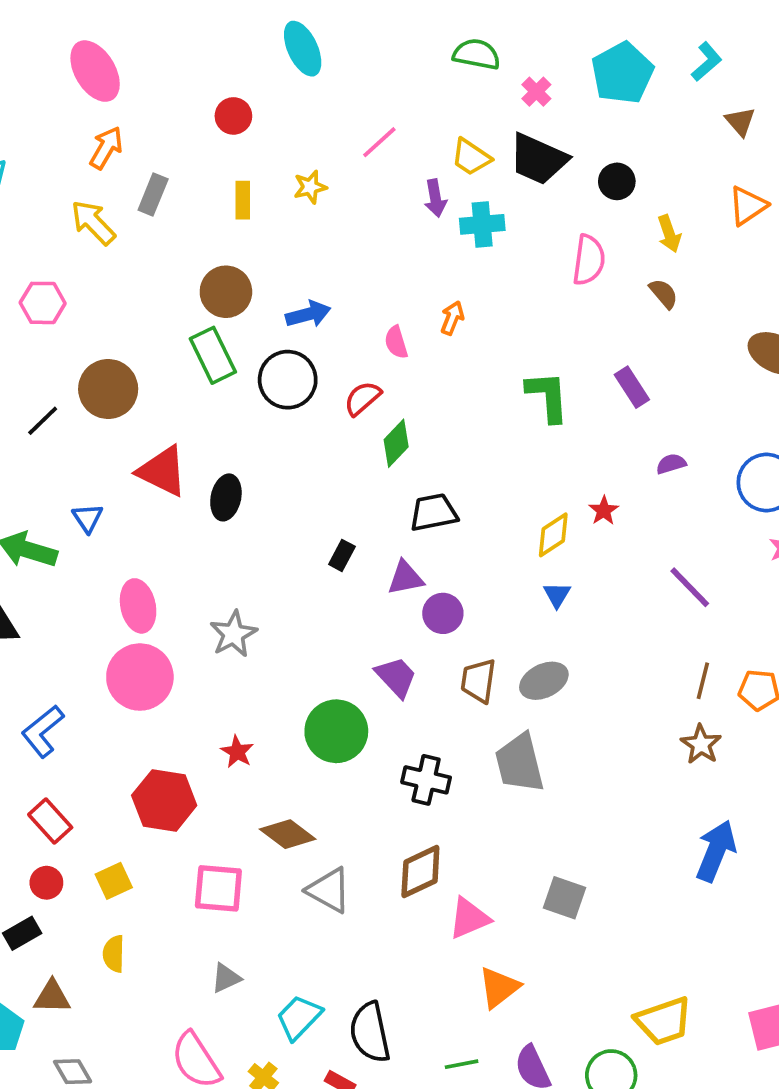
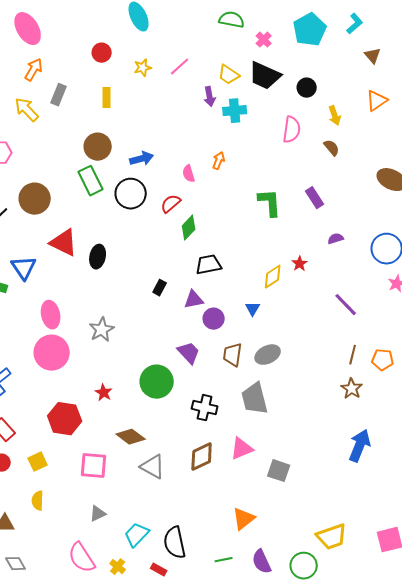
yellow star: (310, 187) -> (143, 68), moved
blue triangle: (88, 518) -> (24, 268), size x1.5
blue triangle: (557, 595) -> (253, 309), moved
pink triangle: (469, 918) -> (242, 449), moved

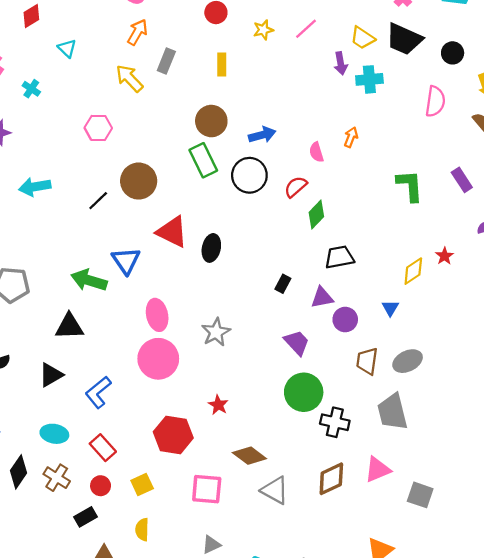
purple trapezoid: (189, 353) -> (297, 343), moved
green circle: (157, 382) -> (304, 392), moved

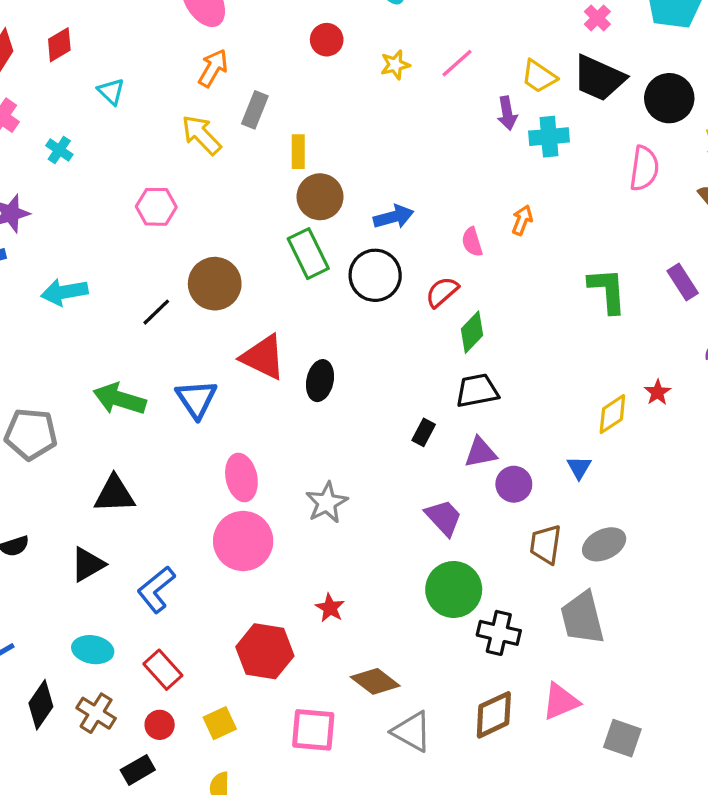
black circle: (453, 53) -> (669, 98), size x1.5
yellow rectangle: (222, 64) -> (298, 152), moved
black trapezoid: (339, 257) -> (477, 391), moved
green arrow: (89, 280) -> (119, 399), moved

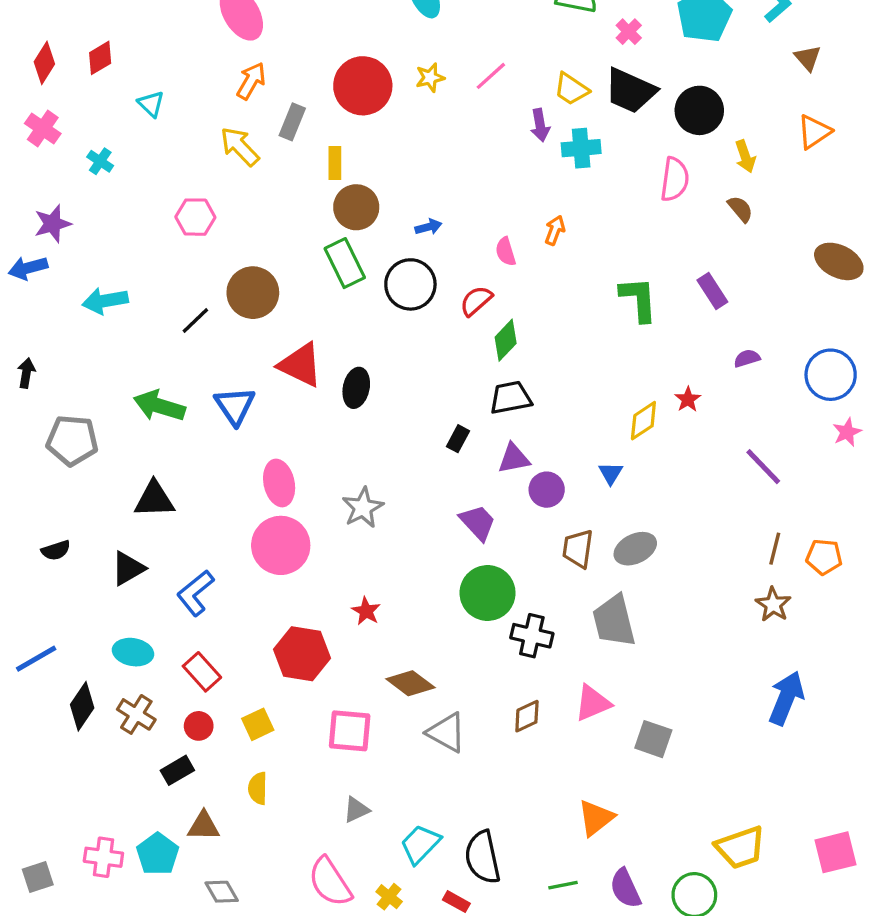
red circle: (327, 40) -> (363, 86), moved, size x1.8
blue arrow: (394, 217) -> (428, 227), size x0.7
brown diamond: (494, 715) -> (527, 716), size x0.7

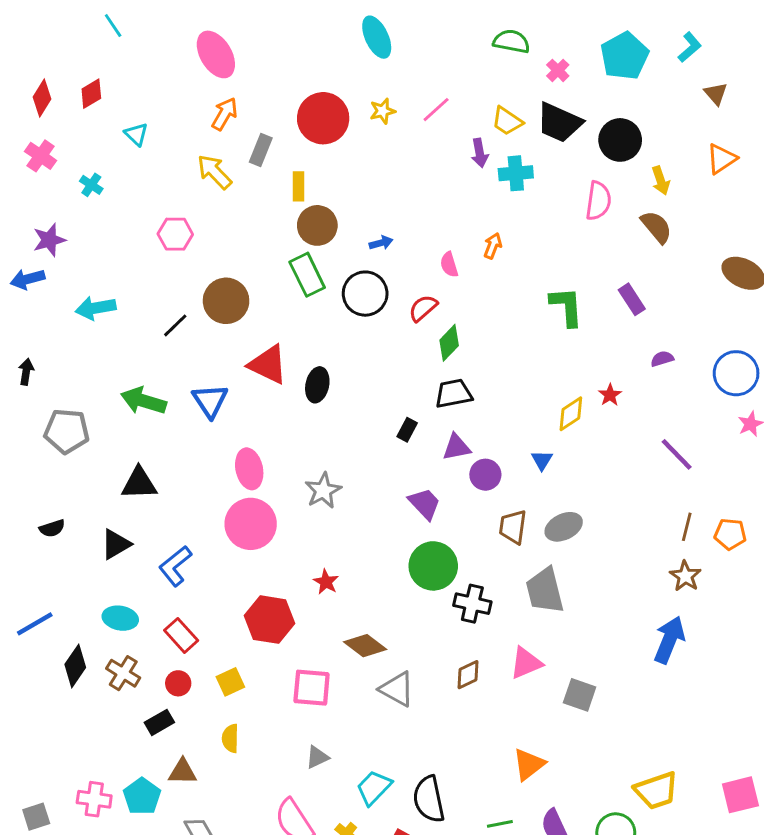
brown semicircle: (740, 209) -> (656, 227), size x1.4
blue arrow: (786, 698) -> (669, 640), moved

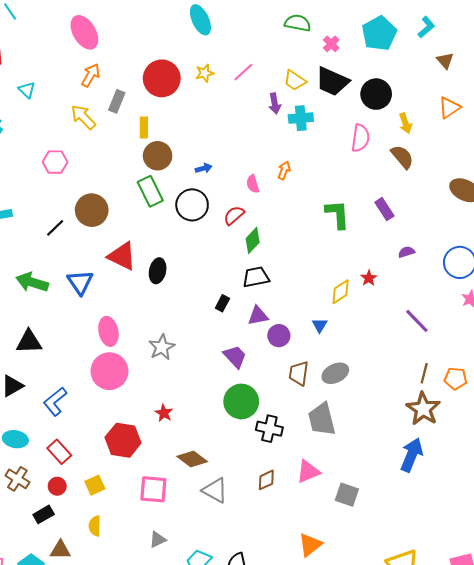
brown star: (685, 576) -> (423, 409), size x1.5

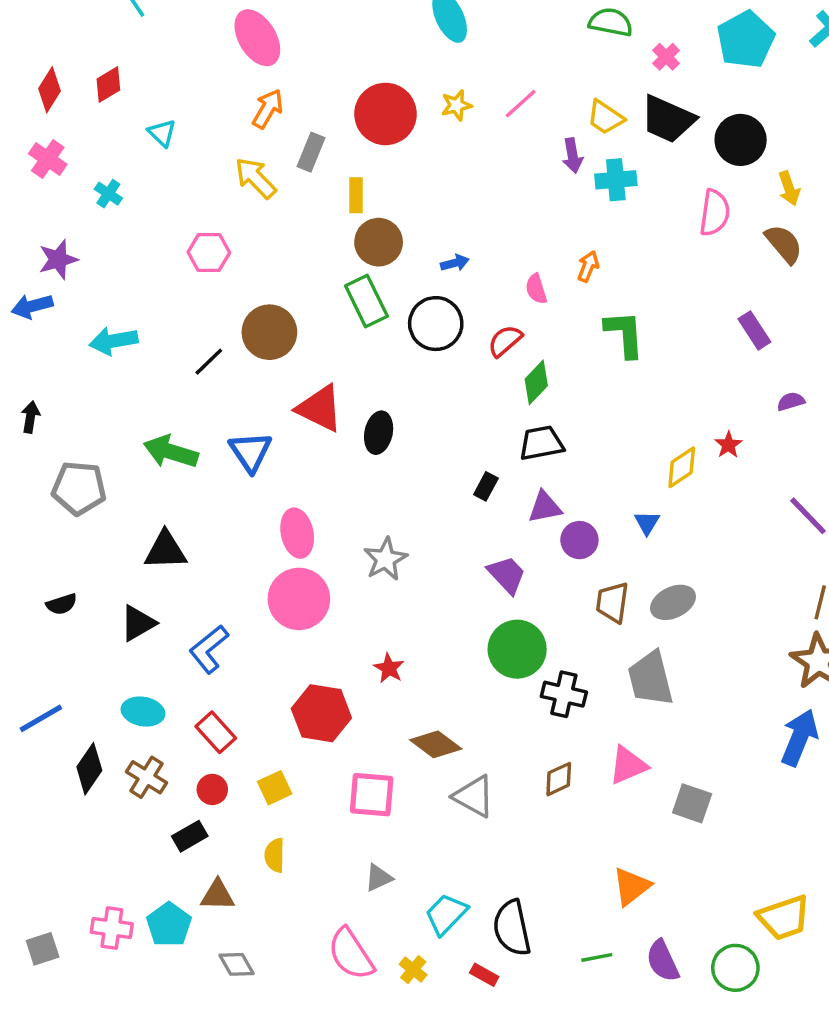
green L-shape: (337, 214) -> (625, 334), moved

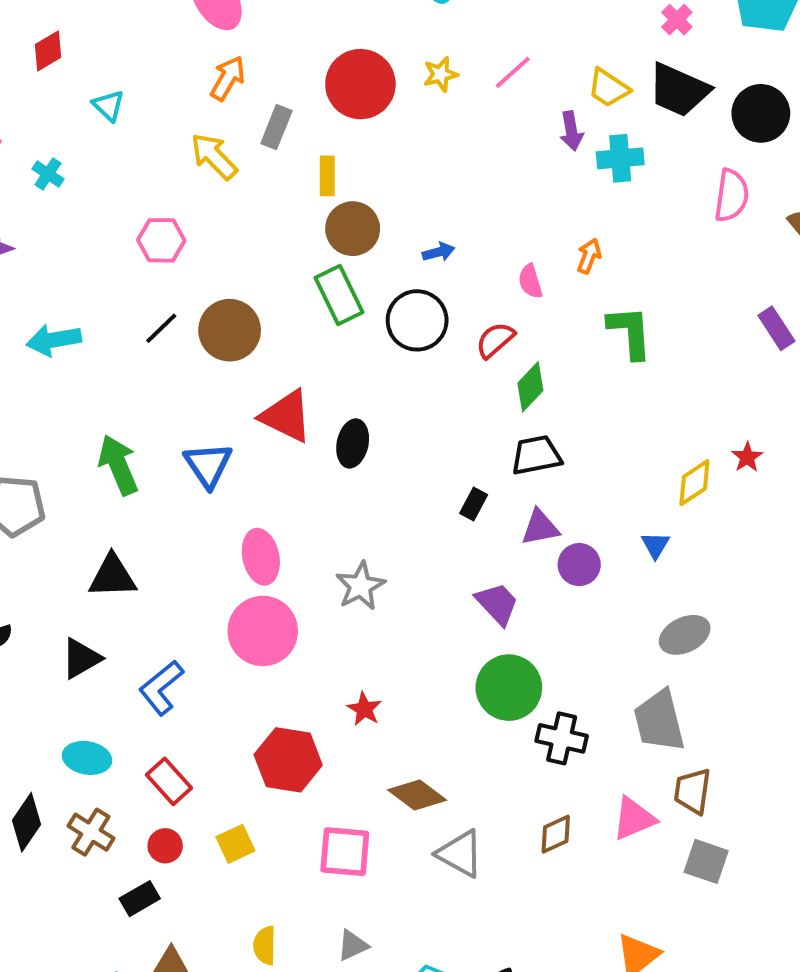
black line: (209, 362) -> (161, 328), moved
green arrow: (171, 452) -> (118, 465), turned 50
brown trapezoid: (612, 602) -> (692, 791), moved
yellow semicircle: (275, 855) -> (265, 945), moved

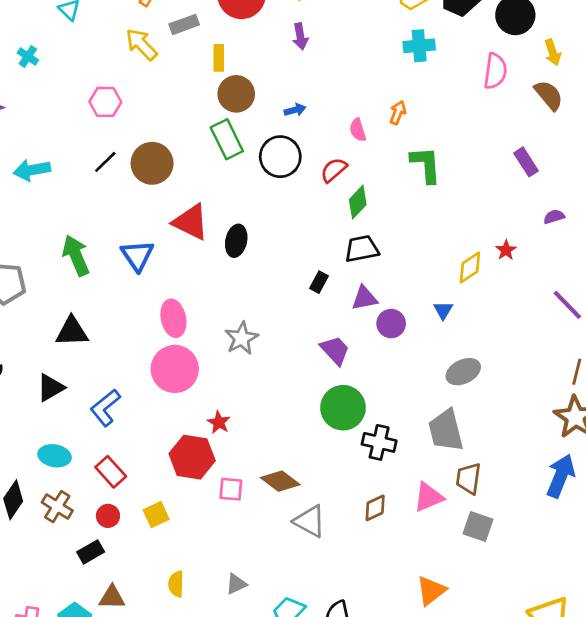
gray rectangle: (276, 127) -> (184, 24), turned 48
purple arrow: (571, 131) -> (300, 36), moved
red star: (364, 709) -> (219, 422), moved
pink square: (345, 852) -> (231, 489), moved, size x0.7

